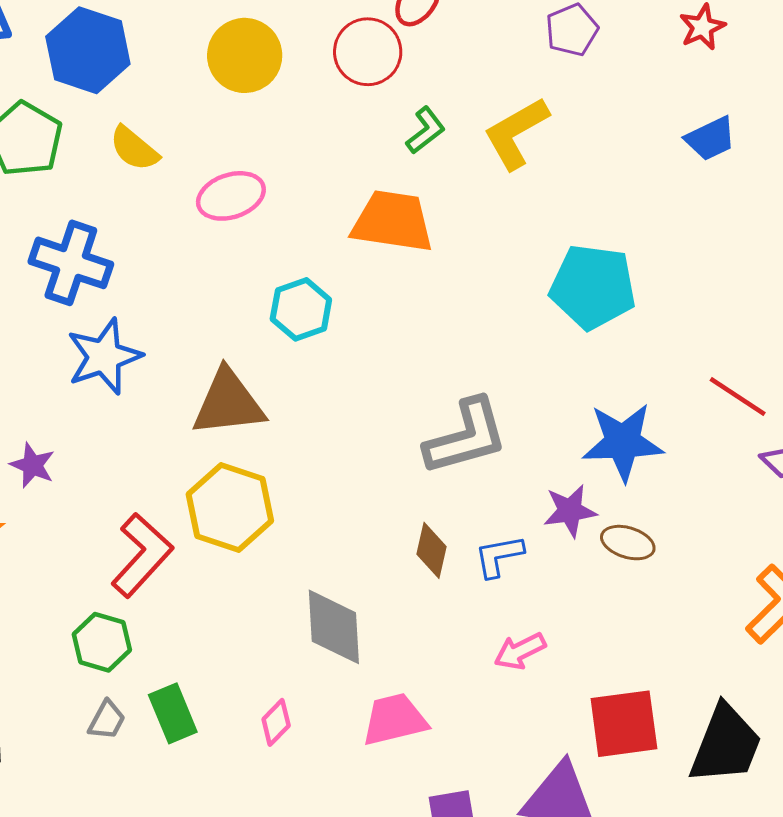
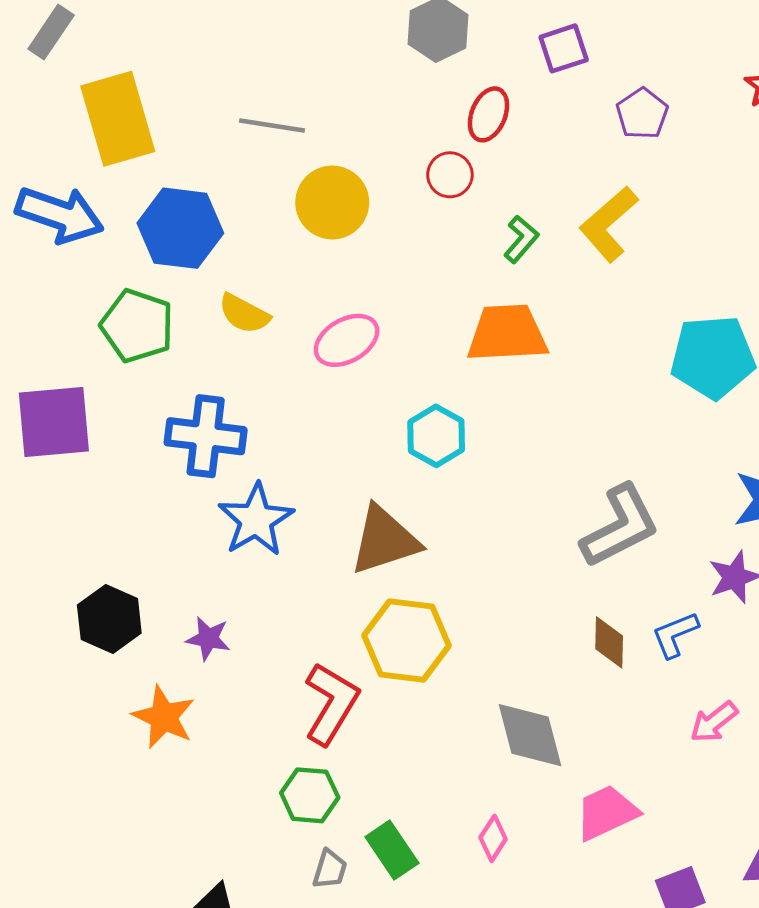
red circle: (368, 52) -> (450, 175), size x0.7

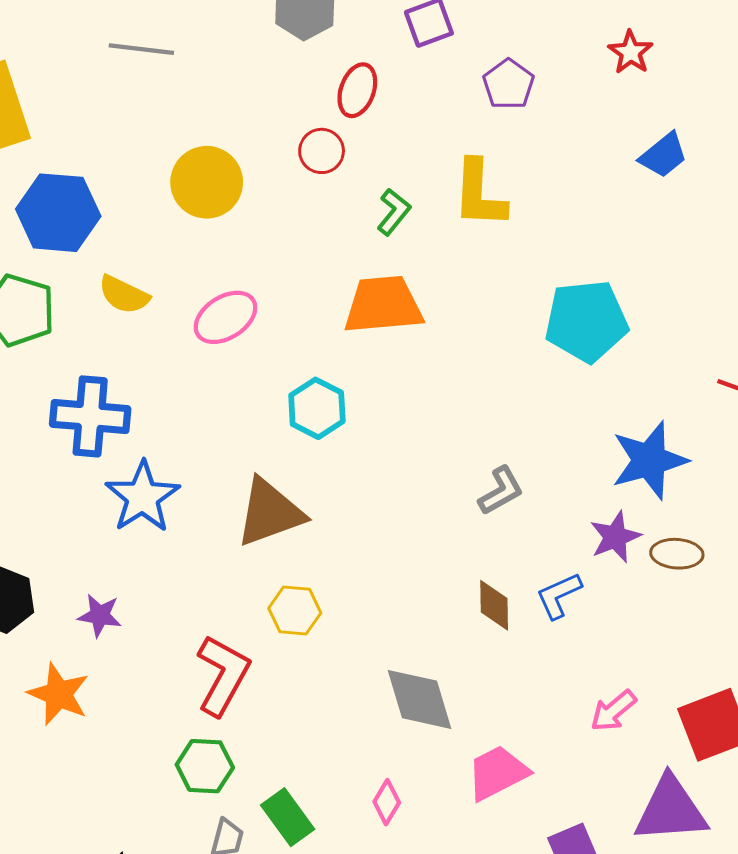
gray line: (272, 126) -> (141, 49), moved
yellow L-shape: (609, 224) -> (479, 194), turned -44
gray L-shape: (620, 526) -> (501, 491), size x0.6
yellow hexagon: (406, 641) -> (295, 611), size x0.6
pink arrow: (714, 722) -> (613, 711), moved

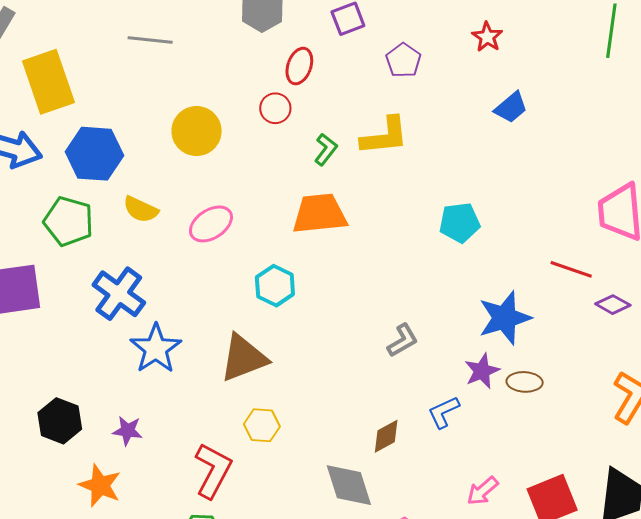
yellow L-shape: (479, 194) -> (385, 136), turned -98
cyan pentagon: (586, 321) -> (460, 223), size x0.7
blue cross: (90, 416) -> (119, 294), turned 32
brown diamond: (494, 605) -> (386, 436), moved, turned 63

